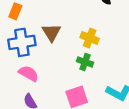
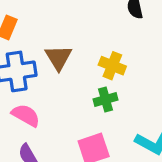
green cross: (85, 62) -> (106, 99), turned -35

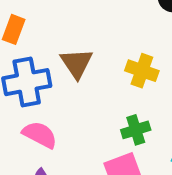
green cross: (106, 99) -> (136, 130), moved

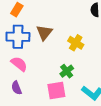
green cross: (136, 130) -> (67, 71), turned -32

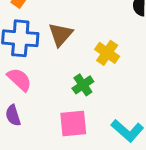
green cross: (67, 71) -> (83, 85), moved

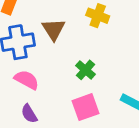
yellow cross: (107, 53) -> (98, 16), moved

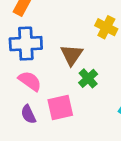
brown triangle: (54, 29) -> (72, 55), moved
pink square: (86, 107) -> (60, 107), moved

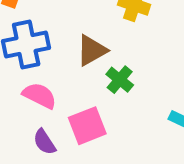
brown triangle: (72, 55) -> (92, 50), turned 35

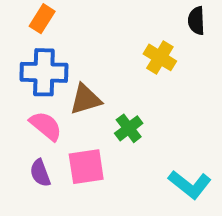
brown triangle: (92, 50) -> (85, 99), moved

